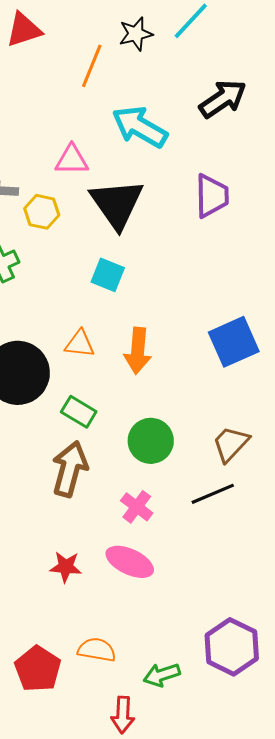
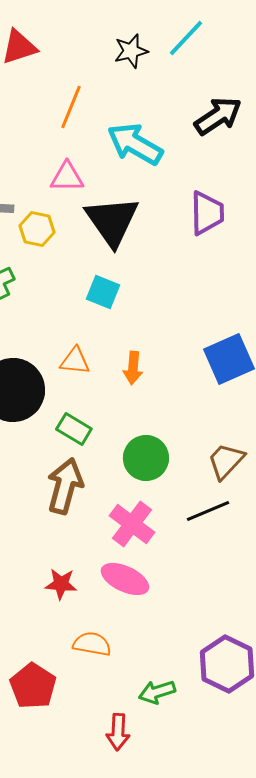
orange line: (92, 66) -> (71, 107), moved
orange arrow: (138, 351) -> (133, 368), size x0.7
pink cross: (137, 507) -> (132, 524), size x1.4
orange semicircle: (97, 650) -> (92, 644), moved

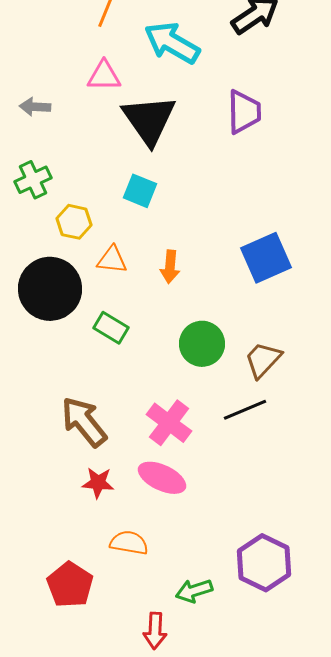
yellow hexagon: (37, 229) -> (74, 222), moved
green circle: (146, 458) -> (202, 344), moved
brown arrow: (65, 486) -> (84, 422), moved, turned -54

